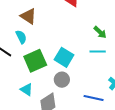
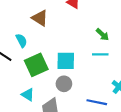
brown triangle: (28, 16) -> (40, 18), moved
cyan square: (64, 57) -> (66, 61), turned -30

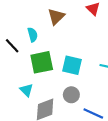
brown triangle: (40, 18) -> (56, 17), turned 30
gray circle: (64, 84) -> (71, 95), moved

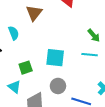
green square: (42, 62) -> (26, 68), moved, size x0.6

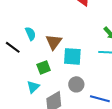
brown triangle: (34, 13) -> (54, 42), moved
cyan triangle: (14, 87) -> (33, 87), turned 40

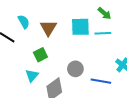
cyan square: (72, 56) -> (80, 27), moved

